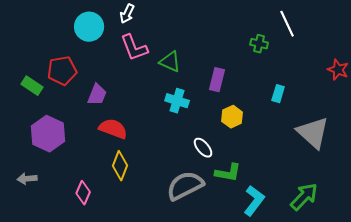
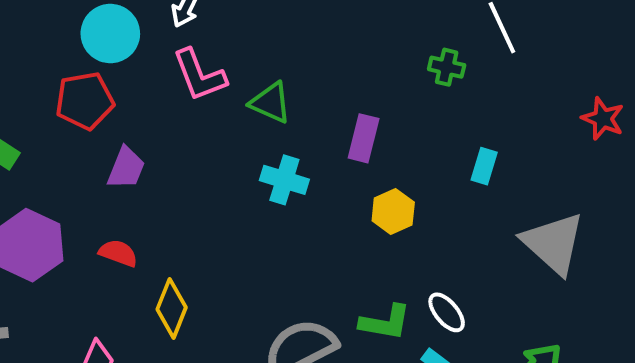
red pentagon: (62, 71) -> (85, 101), moved
red semicircle: (113, 129) -> (118, 253), moved, size x0.7
white ellipse: (203, 148) -> (447, 312), moved

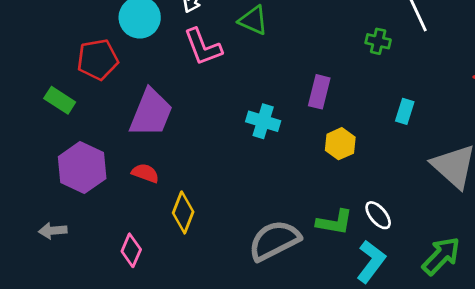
red pentagon: (85, 101) -> (98, 60), moved
green triangle: (271, 103) -> (253, 20), moved
purple trapezoid: (126, 168) -> (151, 113), size x1.6

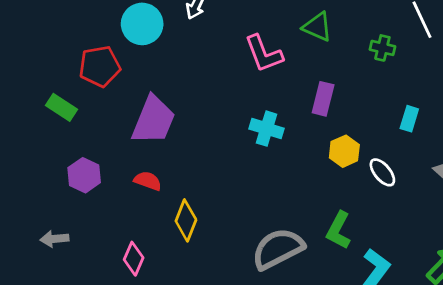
green triangle: (253, 20) -> (317, 27), moved
pink L-shape: (203, 47) -> (264, 54), moved
purple hexagon: (82, 168) -> (84, 175), size x0.7
white ellipse: (378, 215) -> (382, 172), moved
green L-shape: (335, 222) -> (339, 230), turned 108

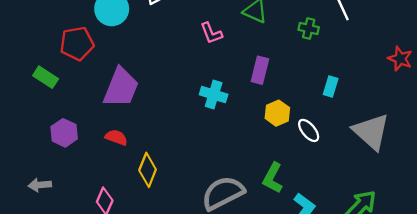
pink L-shape: (264, 54) -> (211, 33), size x0.7

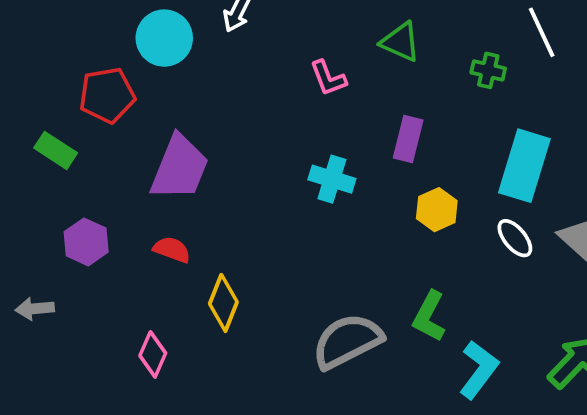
cyan rectangle: (331, 86) -> (524, 166), size x2.0
white ellipse: (309, 130) -> (515, 238), moved
gray arrow: (40, 185) -> (35, 309), moved

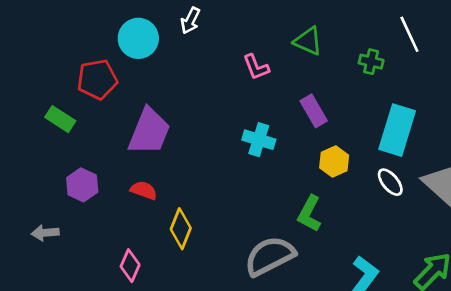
purple rectangle: (408, 139) -> (314, 111), turned -44
green L-shape: (429, 316) -> (309, 214), moved

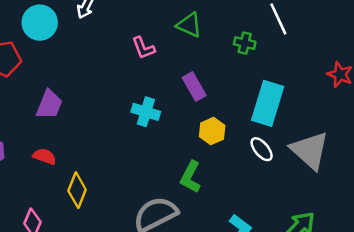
purple trapezoid: (149, 131) -> (49, 105), size x0.7

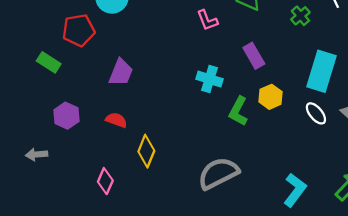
green cross: (245, 43) -> (300, 16), turned 36
green L-shape: (190, 177) -> (238, 111), moved

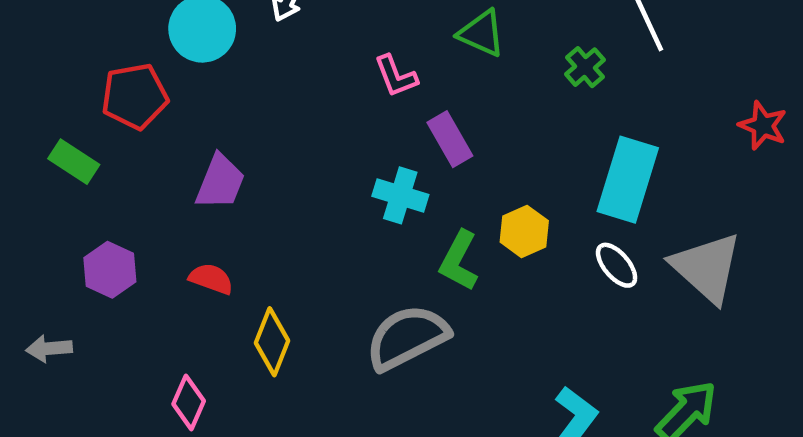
purple rectangle: (254, 56) -> (450, 139), moved
gray semicircle: (218, 173) -> (407, 337), moved

